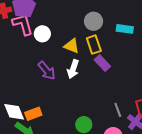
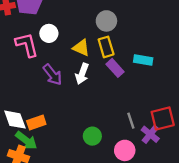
pink L-shape: (23, 24) -> (27, 45), moved
cyan rectangle: (125, 29) -> (143, 60), moved

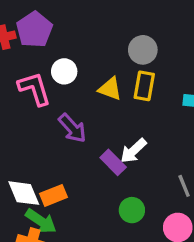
yellow rectangle: (106, 47) -> (144, 86), turned 30
purple rectangle: (115, 68) -> (113, 162), moved
white arrow: (82, 74) -> (133, 151), moved, turned 30

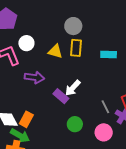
purple arrow: (72, 128) -> (34, 77), turned -36
orange rectangle: (53, 195) -> (26, 119), turned -35

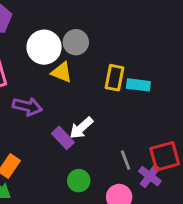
gray circle: (73, 26) -> (76, 42), moved
white circle: (26, 43) -> (44, 47), moved, size x1.5
yellow rectangle: (76, 48) -> (115, 78), moved

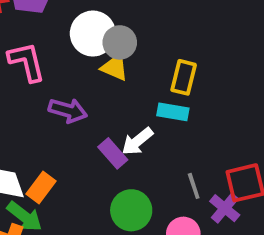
gray circle: (76, 42) -> (120, 42), moved
cyan rectangle: (138, 85) -> (173, 112), moved
green circle: (79, 181) -> (131, 210), size x1.4

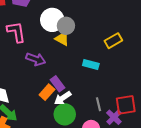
yellow rectangle: (184, 77) -> (113, 41), moved, turned 42
white arrow: (137, 141) -> (63, 98), moved
orange rectangle: (41, 187) -> (47, 92), moved

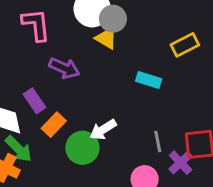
purple rectangle: (57, 84) -> (34, 101), moved
orange rectangle: (47, 92) -> (54, 125), moved
green circle: (65, 114) -> (82, 148), moved

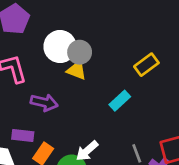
cyan rectangle: (149, 80) -> (120, 101), turned -50
purple rectangle: (34, 101) -> (23, 136), turned -40

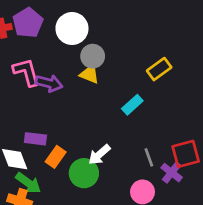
white circle: (60, 47) -> (72, 29), moved
purple arrow: (44, 103) -> (49, 83), moved

